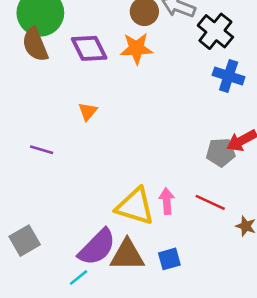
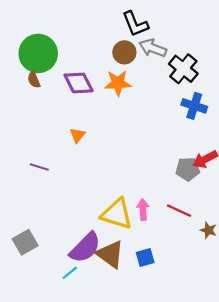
brown semicircle: (35, 44) -> (34, 80), size x0.6
brown triangle: (127, 255) -> (110, 254), turned 36

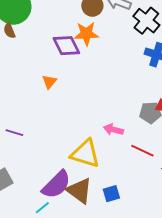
purple diamond: (79, 83) -> (66, 46), moved
purple line: (39, 167) -> (14, 133), moved
pink arrow: (143, 209) -> (113, 130), moved, turned -72

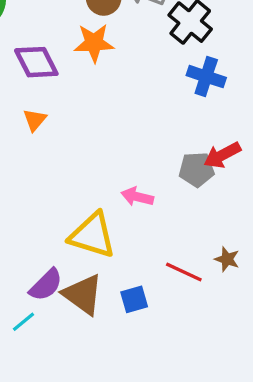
purple diamond: (66, 46) -> (36, 62), moved
red line: (142, 151) -> (184, 272), moved
purple semicircle: (56, 185) -> (46, 285), size x0.7

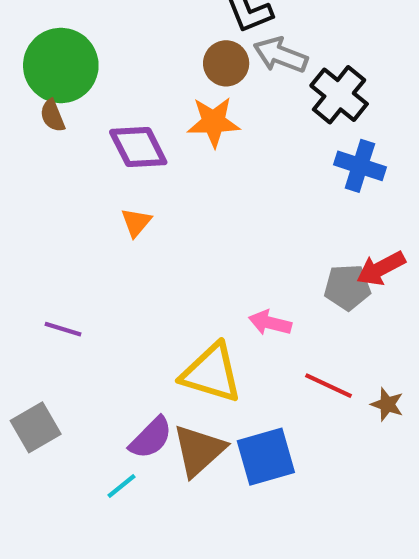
red line: (184, 272) -> (329, 386), moved
brown triangle: (83, 294) -> (199, 450), turned 42
blue square: (134, 299) -> (266, 457), size x1.6

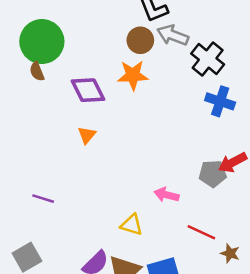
yellow triangle: (211, 373) -> (132, 225), size x0.6
brown star: (387, 404) -> (230, 253), moved

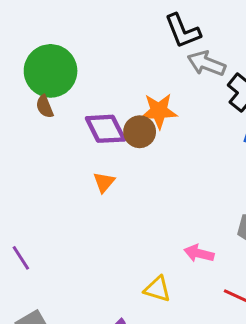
brown circle: (140, 40) -> (140, 132), moved
purple line: (43, 199) -> (21, 258), moved, turned 40

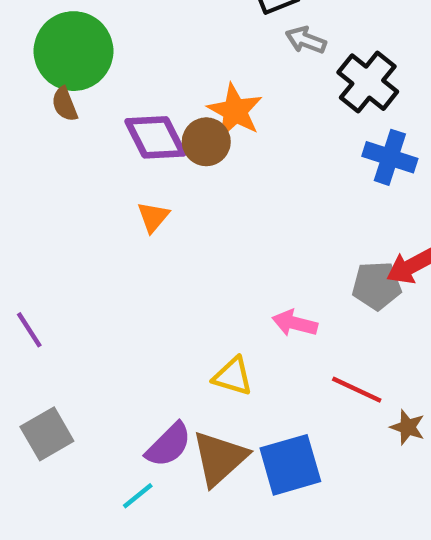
gray arrow: (206, 63) -> (306, 40), size x0.7
orange star: (159, 111) -> (235, 111), turned 30

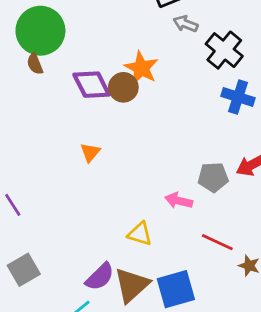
orange triangle: (153, 217) -> (90, 152), moved
gray pentagon: (377, 286) -> (213, 177), moved

